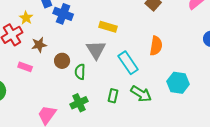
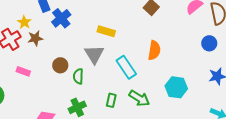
blue cross: (63, 14) -> (61, 18), turned 30
brown star: (39, 45) -> (35, 38), moved

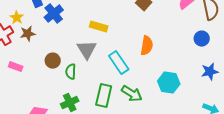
green rectangle: (111, 100) -> (104, 96), size x1.6

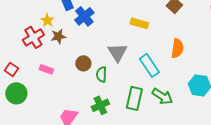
yellow rectangle: (99, 27) -> (139, 23), moved

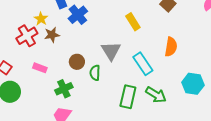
yellow rectangle: (139, 23) -> (133, 22), turned 42
green cross: (100, 105) -> (64, 89), moved

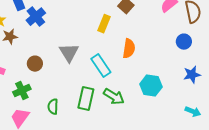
yellow rectangle: (133, 22) -> (104, 24), moved, turned 54
green semicircle: (95, 73) -> (53, 107), moved

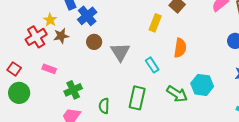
brown circle: (35, 64) -> (94, 42), moved
cyan rectangle: (101, 66) -> (152, 65), size x0.7
green arrow: (114, 97) -> (177, 94), moved

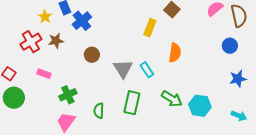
yellow star: (50, 20) -> (45, 17), moved
brown circle: (94, 42) -> (92, 55), moved
gray triangle: (120, 52) -> (123, 69), moved
cyan hexagon: (202, 85) -> (200, 106), moved

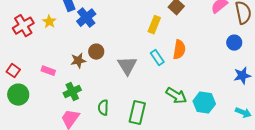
yellow star: (45, 17) -> (49, 22), moved
brown star: (56, 41) -> (78, 61), moved
red cross: (31, 42) -> (23, 26), moved
cyan rectangle: (147, 70) -> (157, 58), moved
green rectangle: (132, 103) -> (137, 113), moved

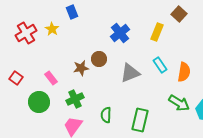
blue cross: (86, 18) -> (120, 33), moved
orange semicircle: (179, 50) -> (184, 72), moved
gray triangle: (127, 66) -> (130, 73), turned 40
pink rectangle: (48, 71) -> (51, 78), turned 32
green circle: (18, 95) -> (39, 102), moved

